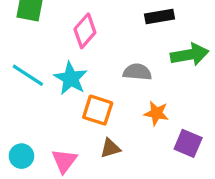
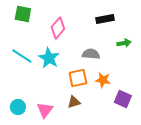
green arrow: (190, 55) -> (124, 43), size x0.6
orange square: (98, 110) -> (78, 78), moved, turned -30

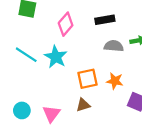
black rectangle: (105, 19) -> (105, 20), moved
gray semicircle: (91, 54) -> (114, 46), moved

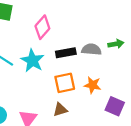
black rectangle: (105, 20) -> (66, 53), moved

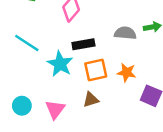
black rectangle: (66, 53) -> (83, 44), moved
cyan star: (32, 61) -> (60, 64), moved

